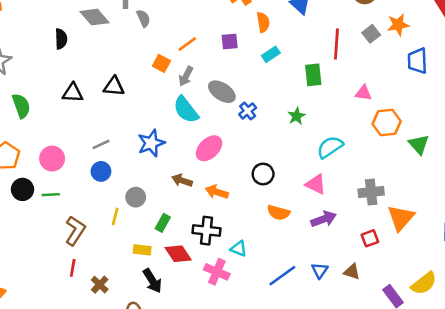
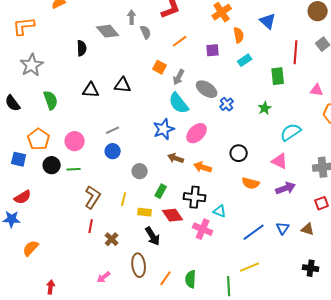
orange line: (187, 44) -> (180, 41), moved
blue star: (151, 143) -> (164, 129), moved
yellow line: (115, 216) -> (124, 199), moved

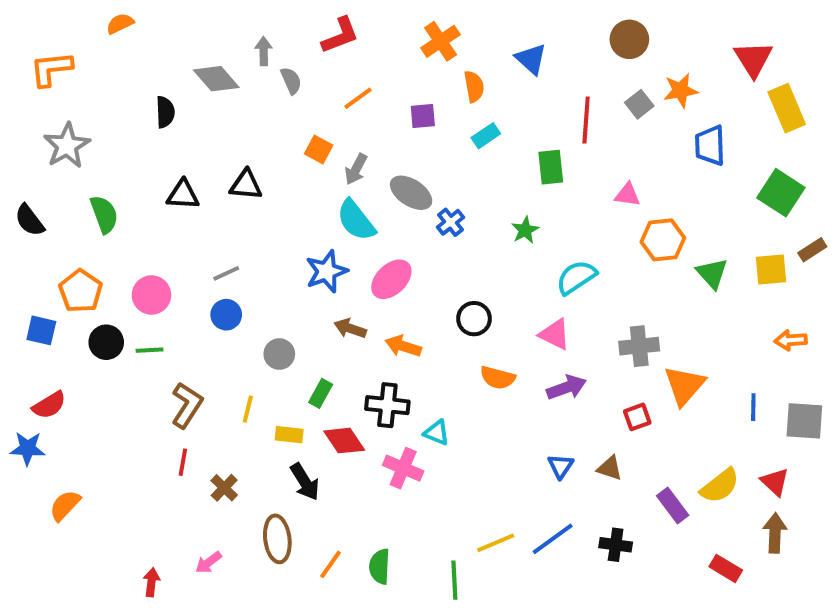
blue line: (254, 232) -> (553, 539), moved
red arrow: (51, 287) -> (151, 582), moved

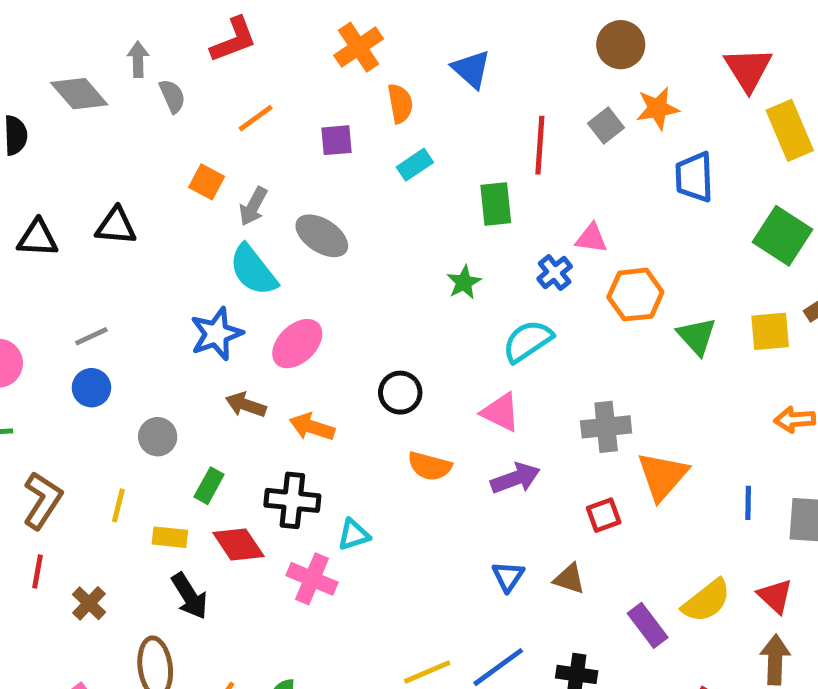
brown circle: (629, 39) -> (621, 45), moved
blue cross: (450, 222) -> (555, 273), moved
cyan triangle: (437, 433) -> (354, 535), turned -40

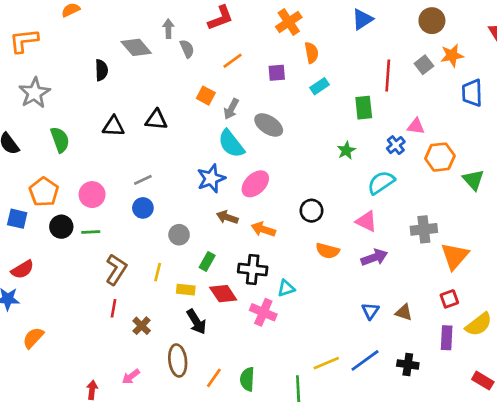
blue triangle: (471, 69) -> (362, 19), moved, turned 45
red square: (604, 515) -> (449, 299), moved
purple rectangle: (648, 625) -> (447, 338), turned 40

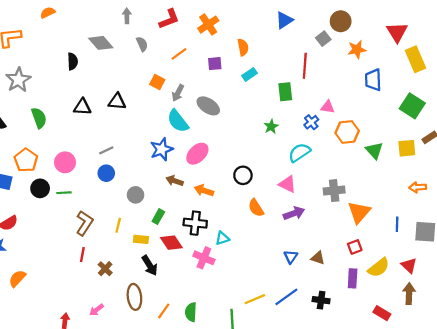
orange cross: (289, 22) -> (208, 25), moved
gray arrow: (168, 29) -> (127, 16), moved
gray square: (424, 65) -> (323, 39), moved
orange semicircle: (328, 251) -> (256, 208), turned 42

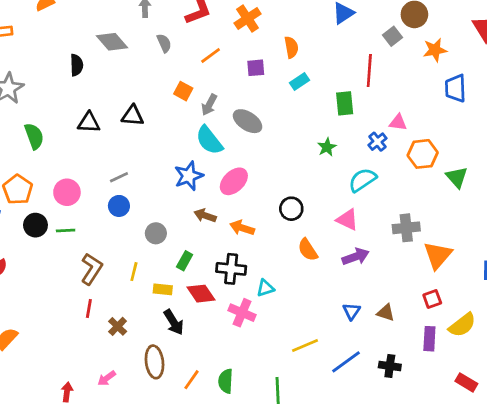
yellow line: (255, 299) -> (305, 345), moved

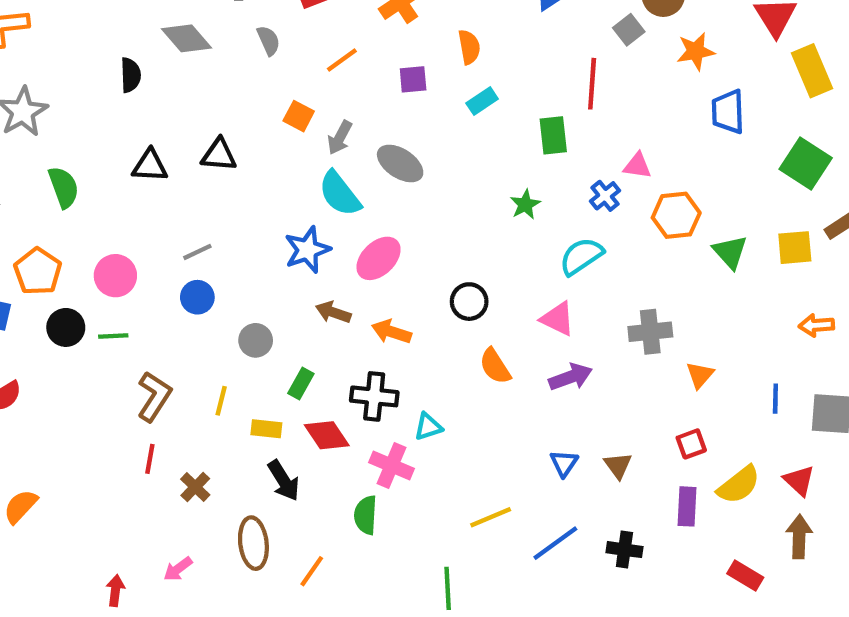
orange triangle: (438, 255) -> (700, 375), size x0.6
brown triangle: (386, 313) -> (618, 465), turned 36
green semicircle: (226, 381) -> (366, 515), moved

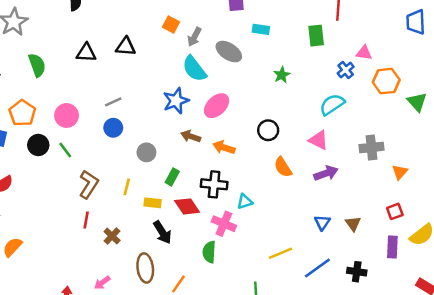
cyan rectangle: (482, 101) -> (261, 29), moved, turned 42
green star: (525, 204) -> (282, 75), moved
green line: (113, 336) -> (65, 150), turned 56

